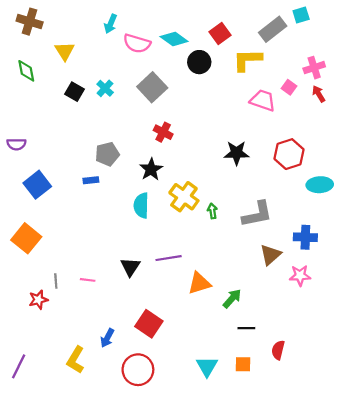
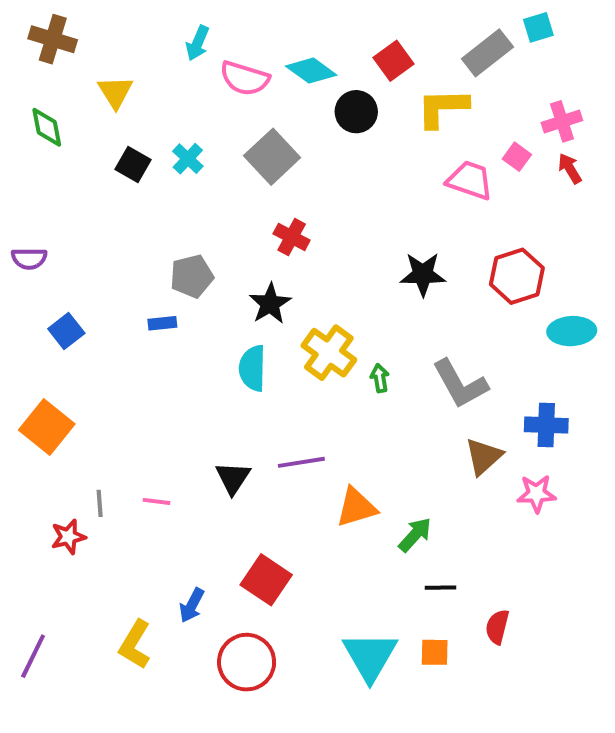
blue square: (37, 185) -> (66, 331), size x0.7
gray L-shape: (257, 214) -> (460, 384), turned 72
cyan triangle: (207, 366) -> (370, 656), size x1.4

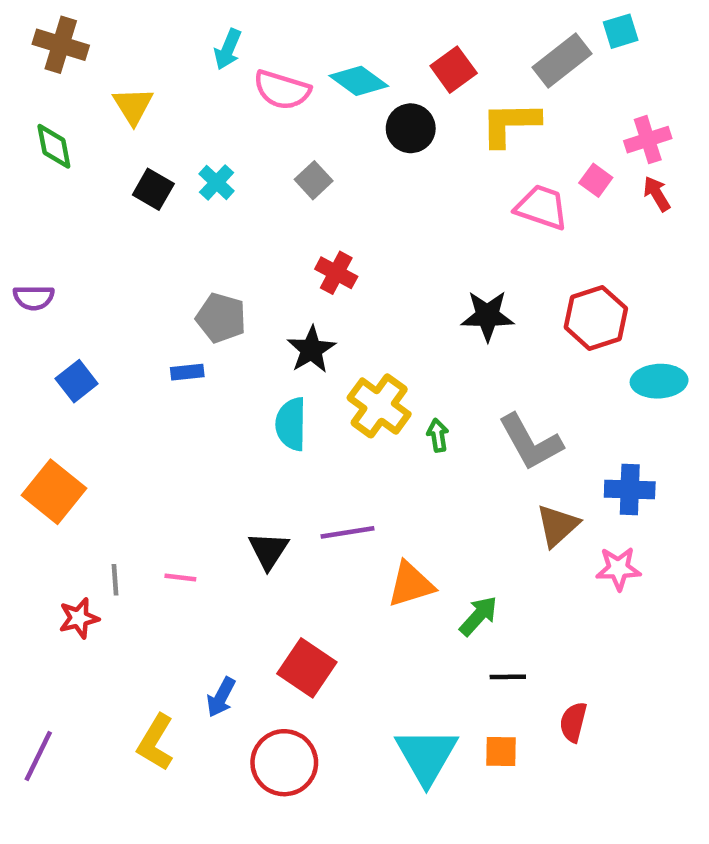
gray square: (272, 157) -> (314, 180), size x0.6
gray pentagon: (192, 276) -> (221, 318), turned 30

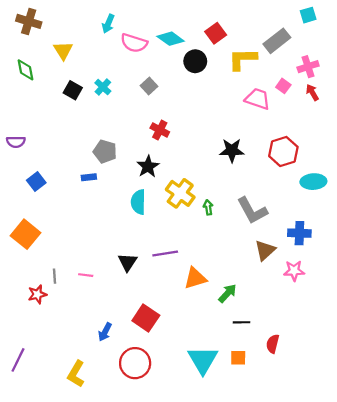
cyan square: (621, 31) -> (308, 15), moved
gray rectangle: (562, 61) -> (277, 41), moved
yellow L-shape: (156, 742) -> (76, 374), moved

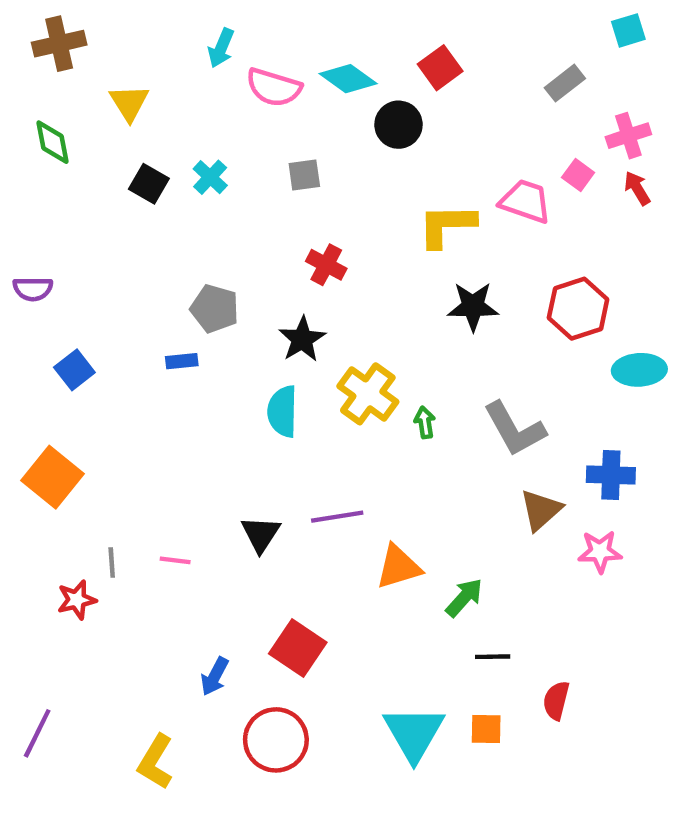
brown cross: (29, 21) -> (59, 44), turned -30
gray rectangle: (277, 41) -> (565, 83), size x0.7
yellow L-shape: (243, 59) -> (447, 225), moved
gray square: (149, 86) -> (304, 175), turned 35

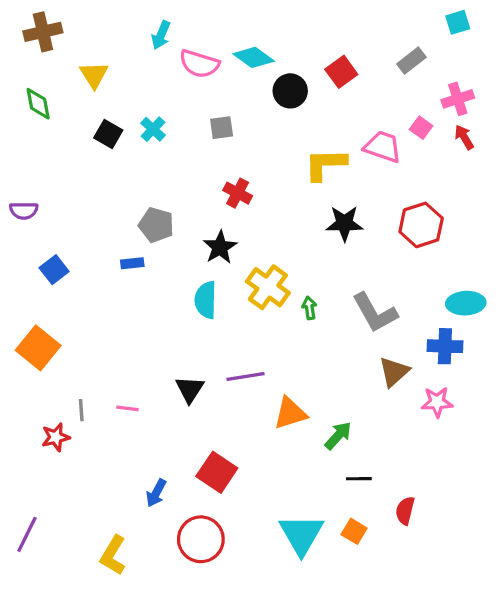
red square: (440, 68) -> (341, 72), moved
cyan ellipse: (639, 370) -> (466, 303), moved
orange square: (486, 729) -> (354, 531), turned 30

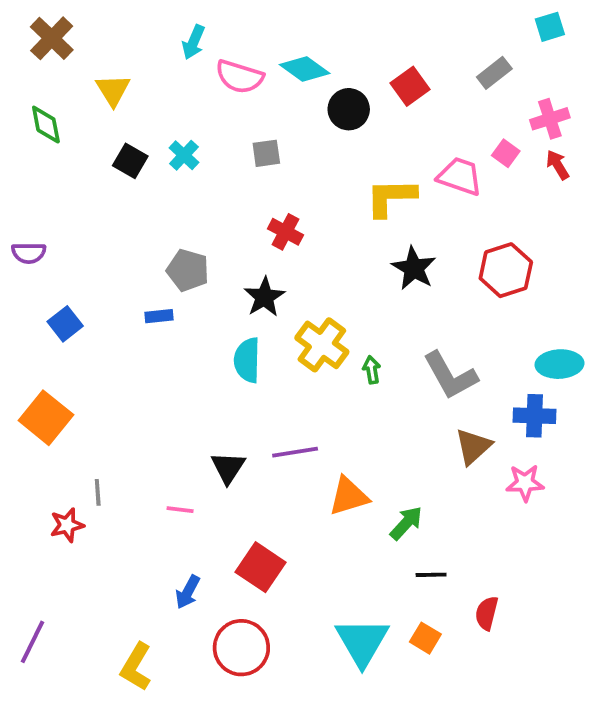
brown cross: (43, 32) -> (52, 38), turned -33
black star: (344, 223) -> (414, 268), turned 30
pink line: (127, 408) -> (180, 510), moved

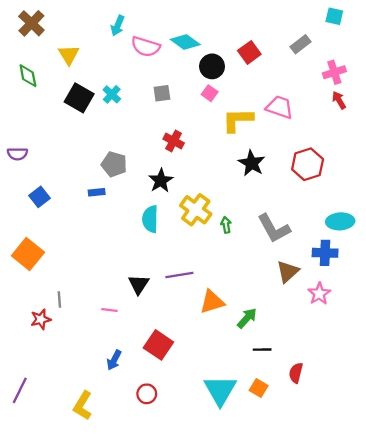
cyan square: (550, 27) -> (334, 16), turned 30
pink square: (506, 153) -> (210, 93), moved
black square: (130, 161) -> (79, 98), size x1.4
pink star: (525, 483) -> (319, 294), turned -30
red circle: (241, 648) -> (147, 394), size x0.6

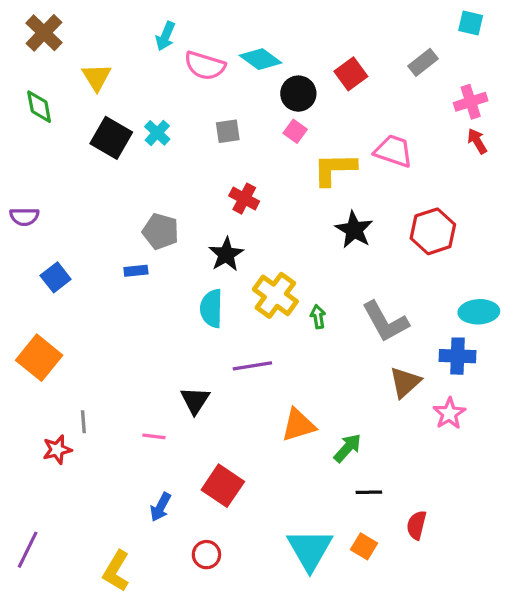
purple line: (179, 275) -> (252, 366), moved

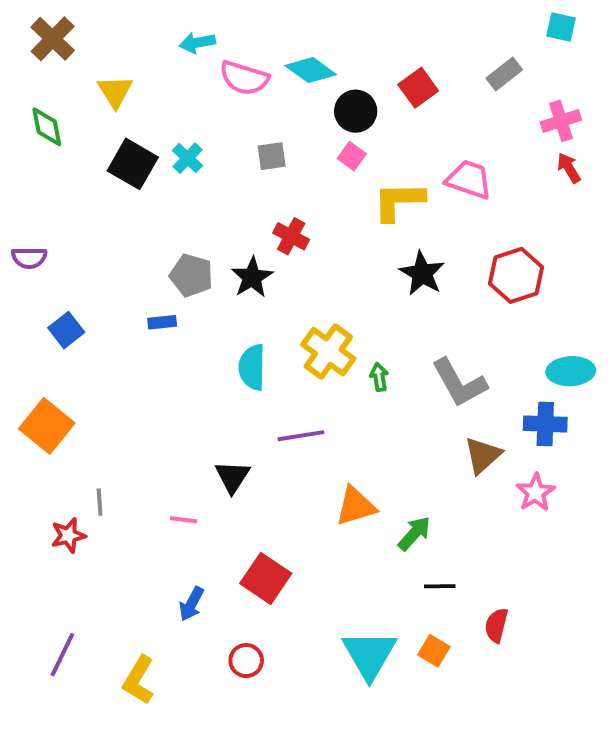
cyan arrow: (165, 36) -> (197, 43), turned 56
black star: (226, 254) -> (252, 277), moved
purple line: (28, 550) -> (62, 655), moved

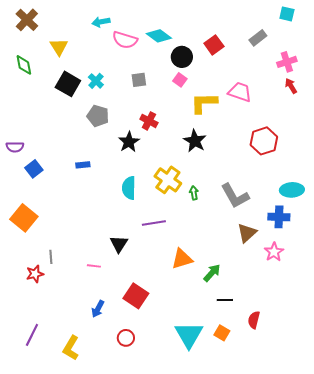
purple semicircle: (29, 258) -> (15, 147), moved
black star: (422, 273) -> (195, 141), moved
gray pentagon: (191, 275) -> (98, 116), moved

